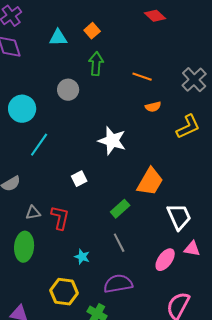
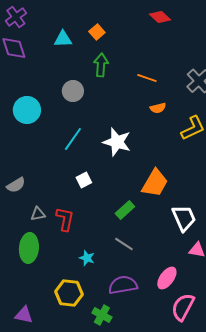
cyan line: (39, 145) -> (73, 139), moved
gray line: (119, 243) -> (124, 244), turned -30
pink ellipse: (165, 260) -> (167, 278), moved

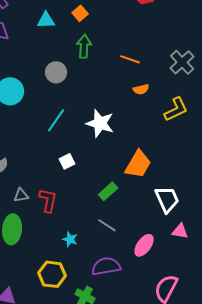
pink ellipse: (167, 278) -> (144, 245), moved

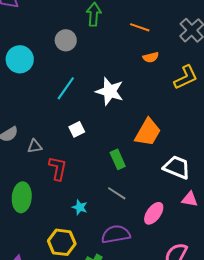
green rectangle: (108, 191) -> (118, 159), turned -72
gray triangle: (21, 195) -> (35, 146), moved
white trapezoid: (167, 199) -> (177, 167), turned -44

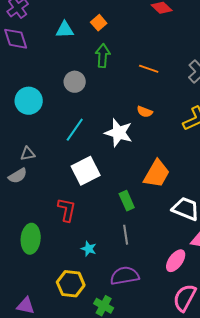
orange semicircle: (151, 57) -> (145, 112), moved, turned 35
white square: (77, 129) -> (86, 171), size x1.8
gray triangle: (35, 146) -> (28, 154), moved
gray line: (117, 193) -> (126, 235), turned 48
pink ellipse: (154, 213) -> (176, 261), moved

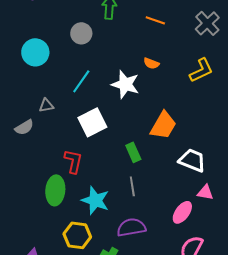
gray triangle: (28, 154) -> (46, 105), moved
green ellipse: (31, 239) -> (55, 190), moved
cyan star: (89, 249) -> (95, 200), size x1.8

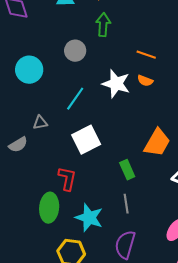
orange line: (155, 20) -> (146, 55), moved
white star: (125, 84) -> (116, 84), moved
purple semicircle: (131, 227) -> (125, 245), turned -64

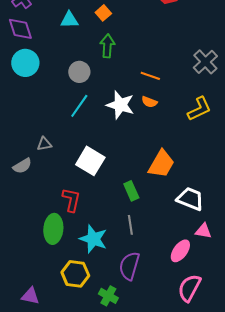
cyan circle: (29, 70) -> (25, 63), moved
cyan line: (75, 99) -> (79, 106), moved
white square: (86, 140) -> (90, 161), turned -32

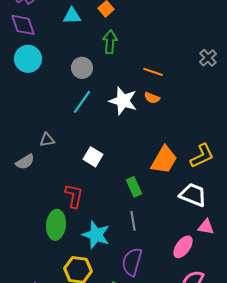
gray cross: (205, 62) -> (208, 58), size x0.7
yellow L-shape: (199, 109) -> (202, 156), moved
white square: (90, 161) -> (93, 157), size x0.7

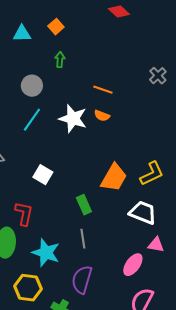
green arrow: (110, 42) -> (60, 60), size x0.7

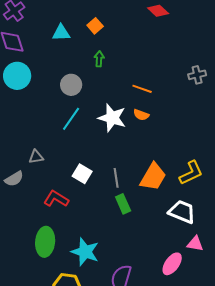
gray cross: (158, 76) -> (197, 75), turned 30
red L-shape: (24, 214) -> (56, 199), moved, turned -70
gray line: (83, 239) -> (116, 178), moved

